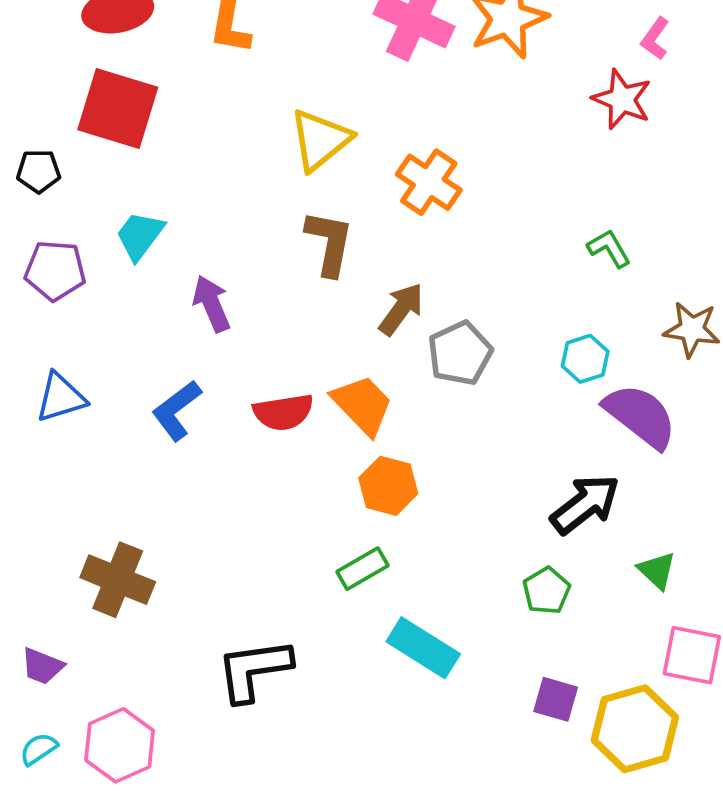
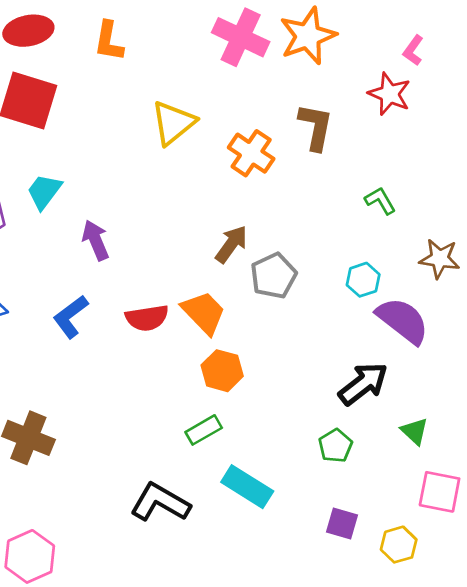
brown L-shape: (329, 243) -> (316, 127), moved
black L-shape: (254, 670) -> (160, 502), moved, turned 38
yellow hexagon: (635, 729) -> (399, 545), size x0.6

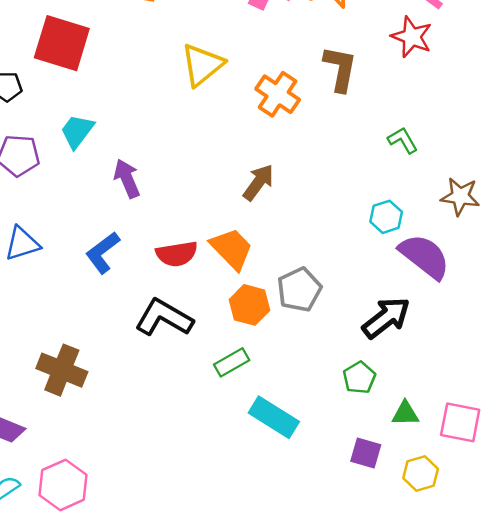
gray pentagon: (274, 276) -> (299, 290), moved
green triangle: (415, 431) -> (405, 413), moved, turned -44
black L-shape: (160, 502) -> (164, 318), moved

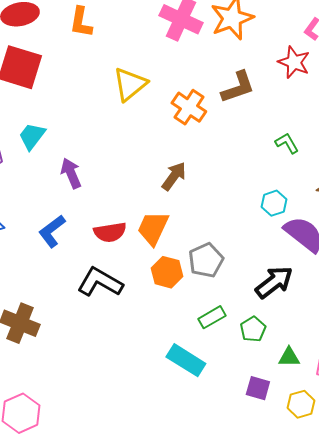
brown L-shape: (340, 69) -> (238, 87), turned 60
orange trapezoid: (232, 249) -> (153, 228), turned -111
green rectangle: (232, 362) -> (212, 317), moved

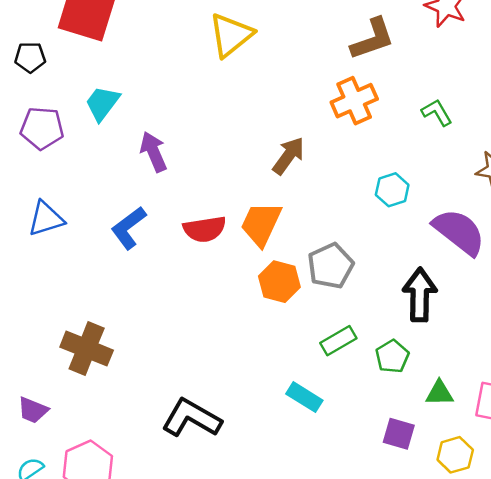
orange cross: (189, 107) -> (354, 101), moved, turned 32
cyan hexagon: (274, 203) -> (392, 190), moved
black L-shape: (100, 282) -> (192, 418), moved
black arrow: (274, 282) -> (420, 295), turned -51
cyan rectangle: (186, 360) -> (304, 397), size x0.7

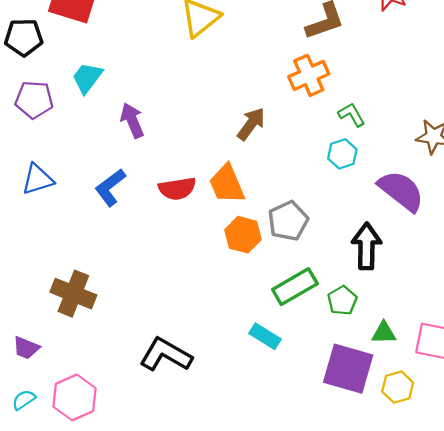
black pentagon: (30, 57) -> (24, 37), size x1.4
green L-shape: (437, 112) -> (352, 115), moved
orange trapezoid: (261, 224) -> (227, 184), turned -48
green rectangle: (338, 341) -> (295, 287), size x1.4
purple square: (399, 434) -> (348, 369), size x1.8

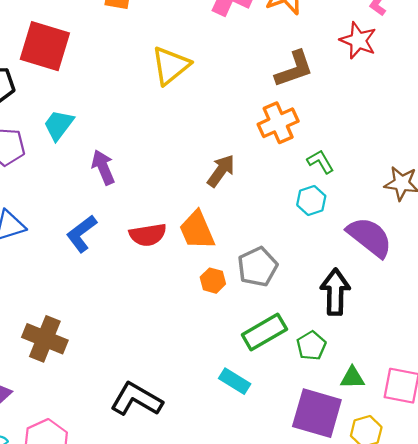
orange hexagon: (243, 235) -> (213, 281), size x0.7

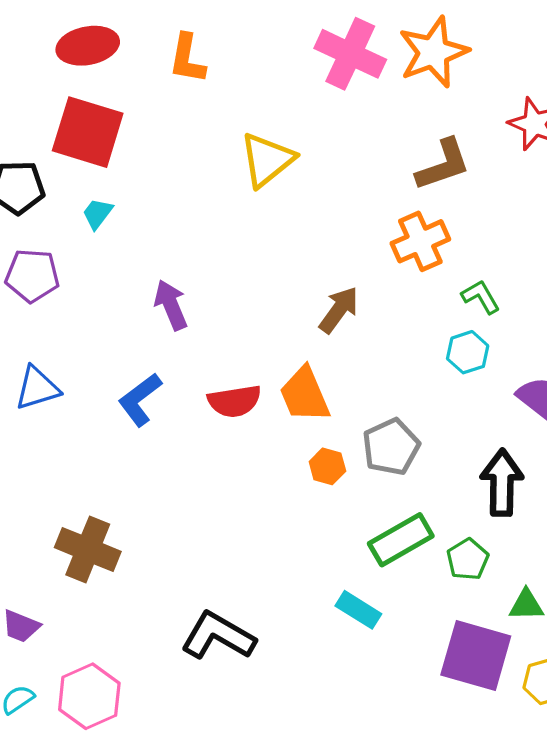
cyan trapezoid: (59, 125) -> (97, 214), moved, size x0.7

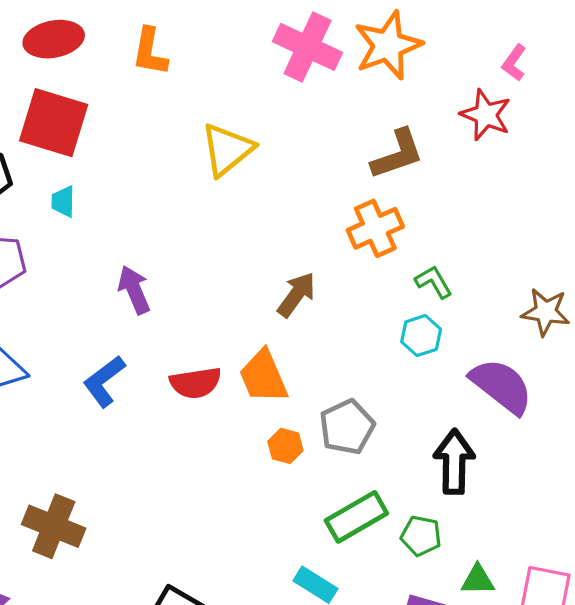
cyan trapezoid: (97, 214) -> (63, 202), turned -36
green pentagon: (468, 559) -> (421, 536), turned -30

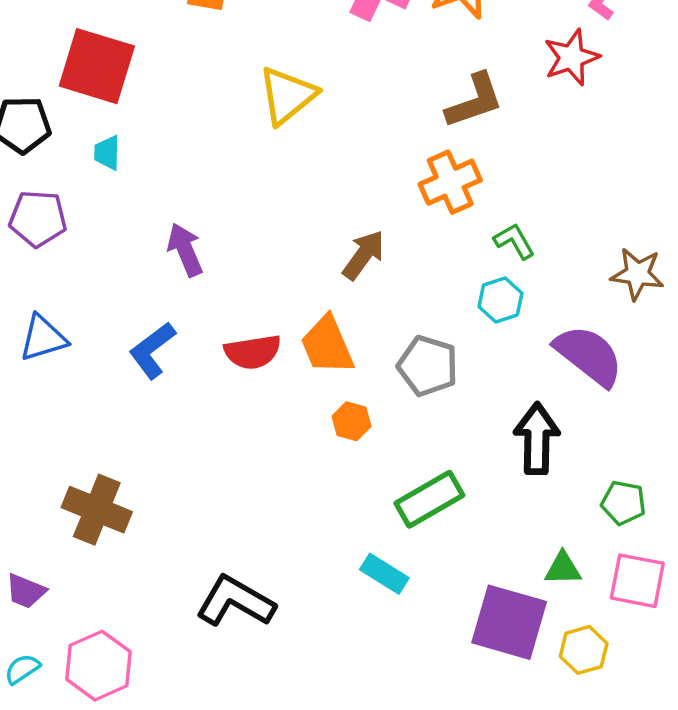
red star: (486, 115) -> (571, 57), turned 30
gray pentagon: (347, 427) -> (428, 366), moved, turned -30
green pentagon: (421, 536) -> (623, 503), moved

